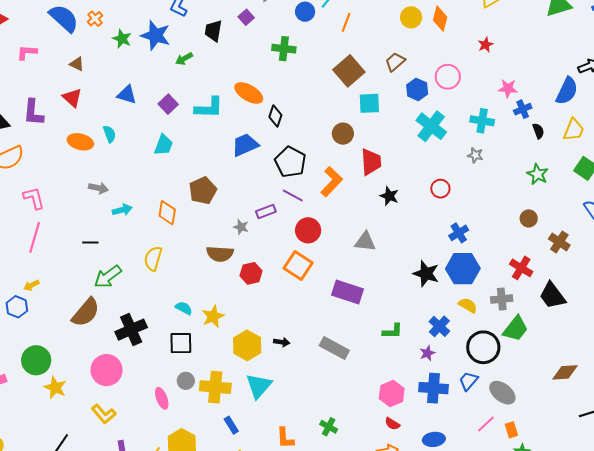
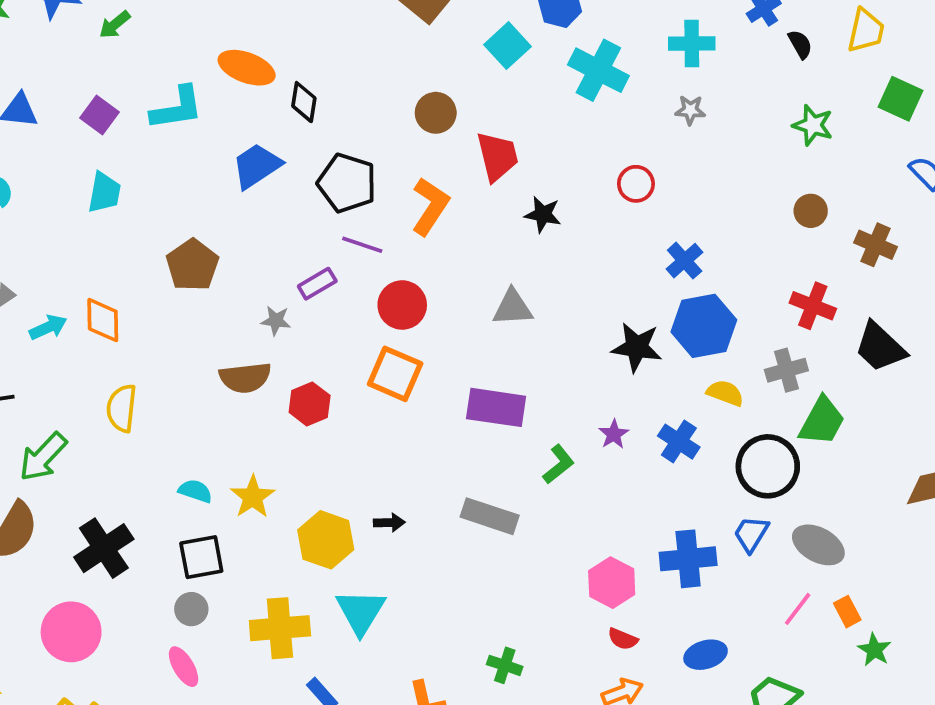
cyan square: (369, 103) -> (508, 46), moved, turned -30
orange diamond: (167, 213) -> (103, 320), moved
green L-shape: (392, 331) -> (559, 464), moved, turned -30
purple star: (427, 353) -> (614, 434), moved
gray circle: (186, 381) -> (191, 609), moved

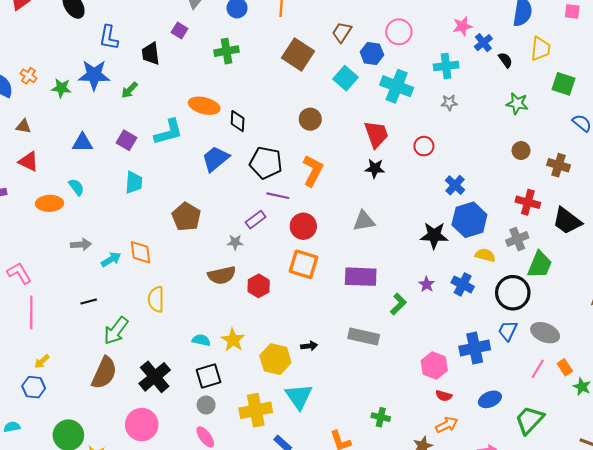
red trapezoid: (497, 156) -> (376, 134), moved

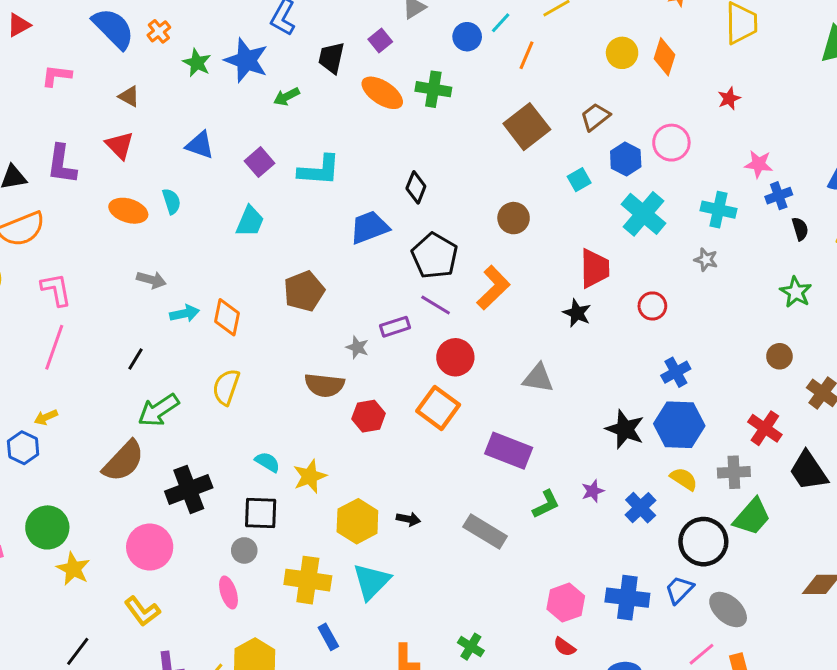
cyan square: (345, 78) -> (579, 180), size x0.7
orange ellipse: (204, 106) -> (382, 93), moved
black line: (89, 301) -> (136, 359), turned -63

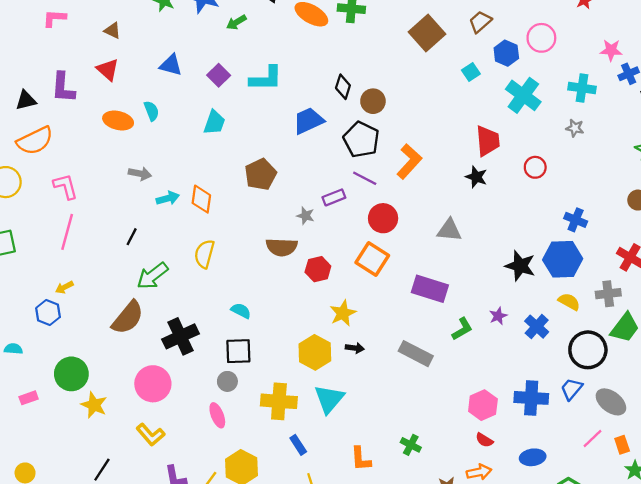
brown circle: (514, 218) -> (373, 101), moved
blue cross: (676, 372) -> (576, 220), moved, turned -35
yellow star: (310, 476) -> (343, 313), moved

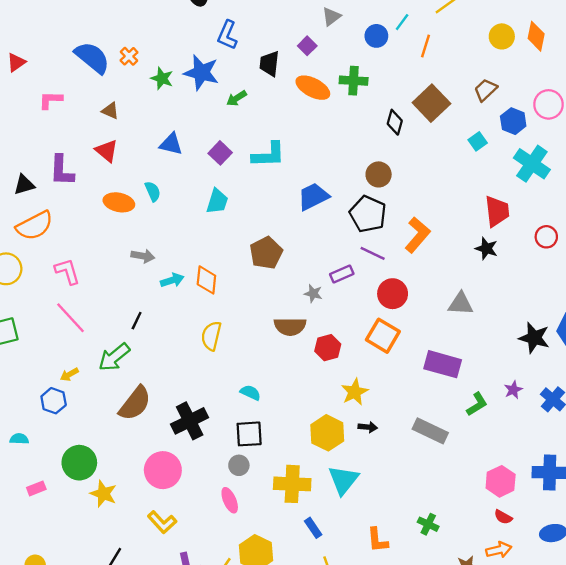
black diamond: (343, 87) -> (395, 122), moved
pink line: (67, 232) -> (70, 318), turned -56
green arrow: (152, 276) -> (114, 357), moved

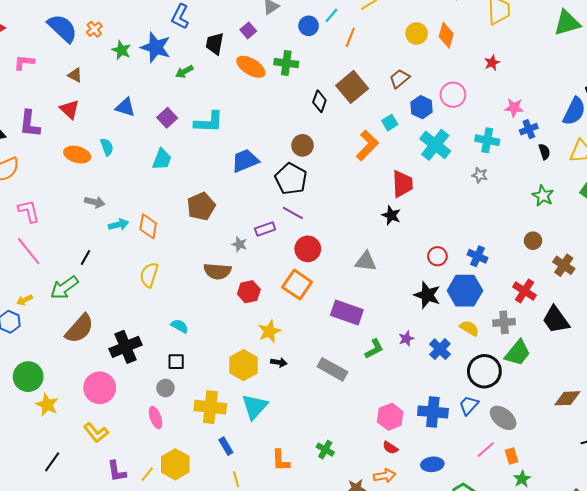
orange L-shape: (417, 235) -> (367, 145), moved
red circle: (546, 237) -> (437, 256), moved
black square: (249, 434) -> (176, 362), size x0.7

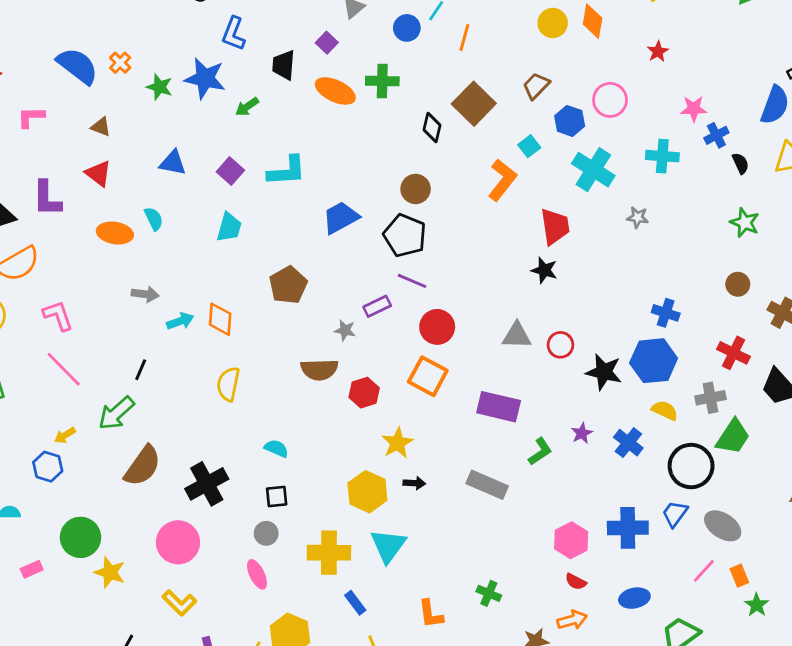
gray star: (480, 175) -> (638, 217), moved
red circle: (437, 256) -> (560, 345), moved

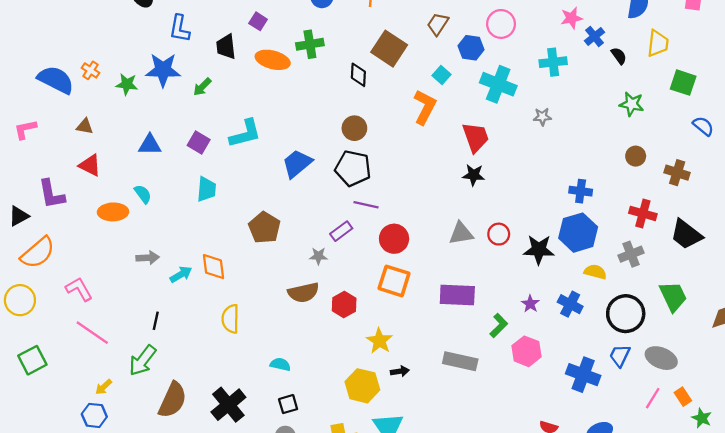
green trapezoid: (733, 437) -> (673, 296), moved, turned -48
blue cross: (628, 528) -> (583, 375), turned 32
pink hexagon: (571, 540) -> (527, 351), moved

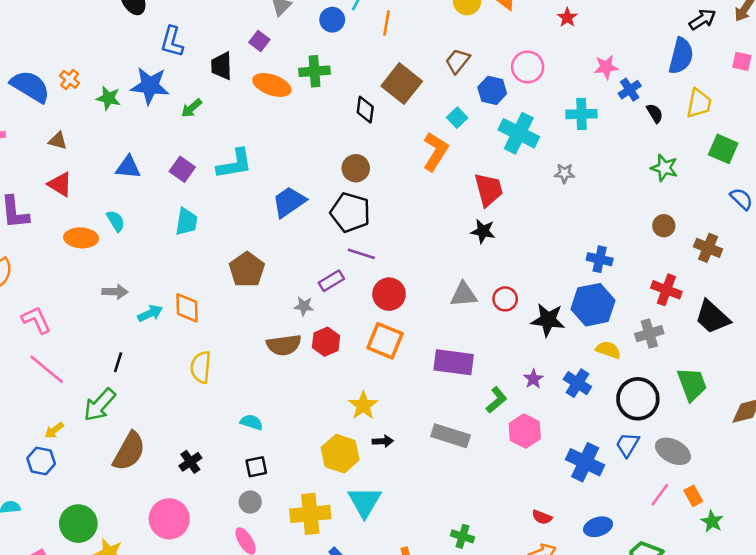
red hexagon: (344, 304) -> (326, 342), moved
black cross: (228, 405) -> (190, 462), size x0.6

